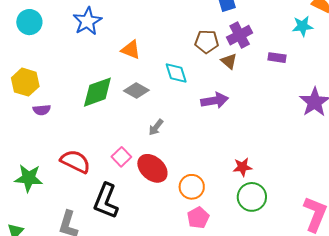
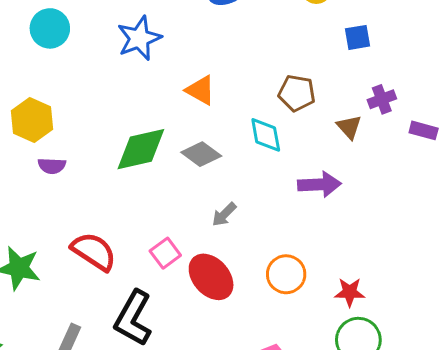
purple cross: (240, 35) -> (382, 99), moved, size x0.7
brown pentagon: (207, 42) -> (297, 93), moved
orange circle: (192, 187) -> (286, 274), moved

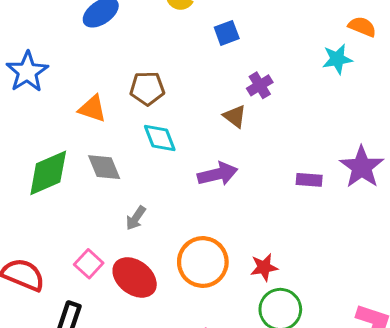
brown pentagon: (297, 93) -> (147, 88), moved
purple rectangle: (424, 130) -> (309, 180), moved
gray diamond: (201, 154) -> (104, 167), turned 42
orange circle: (286, 274) -> (203, 262), size x1.4

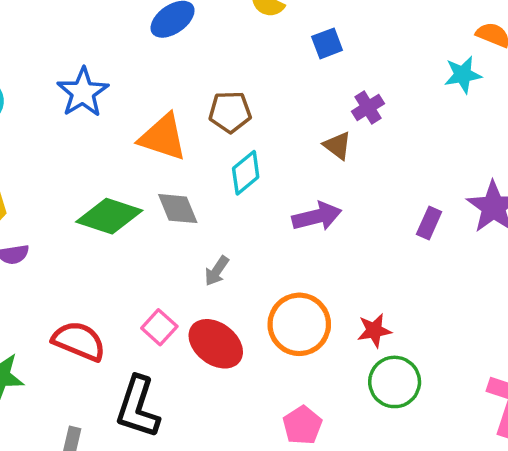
orange triangle: (92, 109) -> (163, 137), size x1.4
cyan diamond: (160, 138) -> (246, 173), turned 72
green diamond: (48, 173) -> (109, 216), turned 42
purple rectangle: (309, 180) -> (429, 223), turned -70

